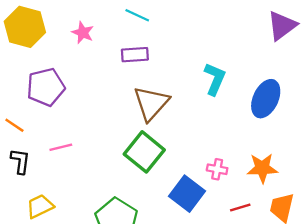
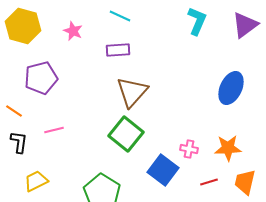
cyan L-shape: (215, 79) -> (197, 21), moved

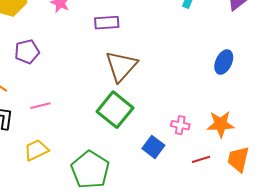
purple pentagon: (41, 78) -> (27, 52), size x0.7
blue ellipse: (231, 88) -> (224, 62), size x0.7
blue square: (163, 170) -> (153, 147), size x0.7
yellow trapezoid: (36, 181) -> (36, 150), moved

